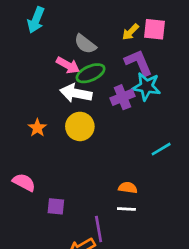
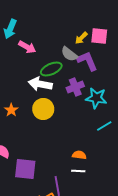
gray semicircle: (85, 44) -> (69, 54), moved
pink arrow: (68, 65) -> (27, 47), moved
cyan star: (146, 87) -> (96, 98), moved
purple square: (56, 206) -> (25, 169), size x1.6

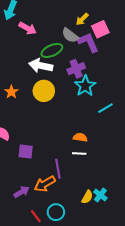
pink square: (99, 36) -> (100, 29), moved, turned -30
cyan star: (96, 98) -> (85, 86), moved, turned 30
purple square: (25, 169) -> (26, 152), size x0.7

